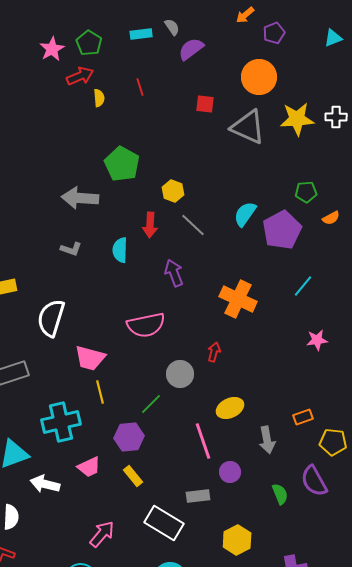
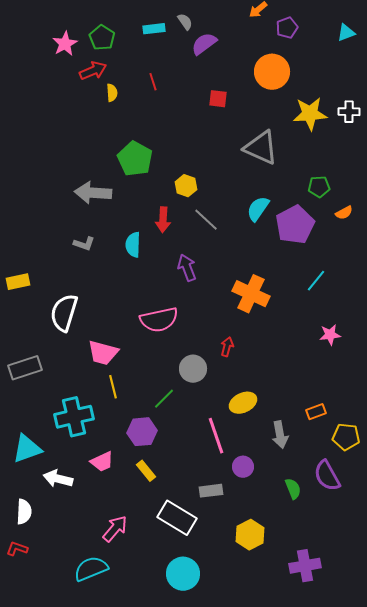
gray triangle: (248, 127) -> (261, 148), moved

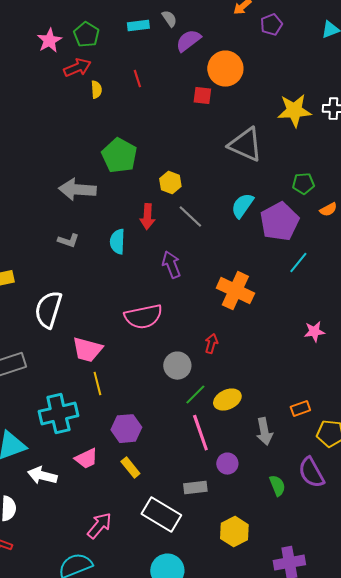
orange circle: (272, 72) -> (225, 69), moved
cyan line: (316, 281) -> (298, 263), moved
green line: (164, 399) -> (195, 395), moved

